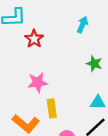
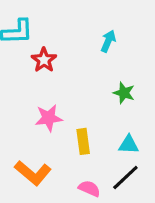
yellow rectangle: (52, 108) -> (83, 141), moved

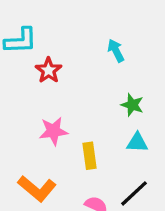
cyan arrow: (108, 41) -> (116, 51), turned -50
cyan triangle: (129, 145) -> (137, 143), moved

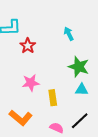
green star: (132, 105) -> (79, 67), size x1.5

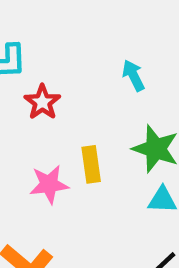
yellow rectangle: (53, 98) -> (91, 164), moved

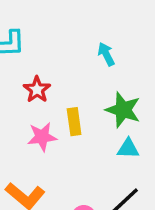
red star: (42, 102) -> (37, 90), moved

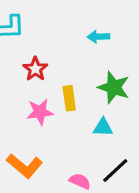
cyan arrow: (106, 54) -> (98, 37), turned -65
cyan triangle: (128, 149) -> (103, 127), moved

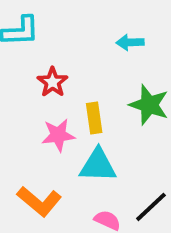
cyan triangle: (103, 127) -> (98, 165), moved, size x1.5

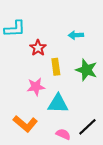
red star: (53, 82) -> (38, 48), moved
yellow rectangle: (94, 118) -> (56, 67), moved

